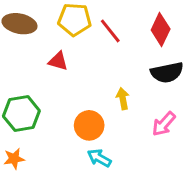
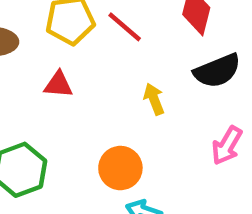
yellow arrow: (123, 99) -> (154, 99), moved

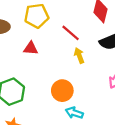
red line: (125, 27) -> (71, 33), moved

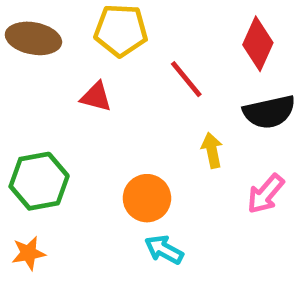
yellow arrow: (79, 56) -> (212, 150), moved

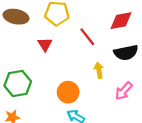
red diamond: (258, 44) -> (121, 21), turned 55
red triangle: (96, 97) -> (45, 44), turned 42

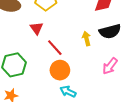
red line: (87, 37) -> (55, 48), moved
yellow arrow: (99, 70) -> (87, 38), moved

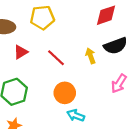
red triangle: (37, 28) -> (21, 52), moved, turned 40
red line: (55, 48) -> (56, 58), moved

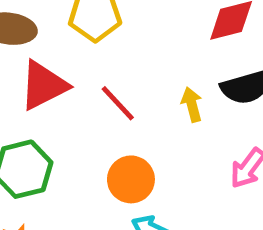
red triangle: (21, 52) -> (44, 85), size x1.6

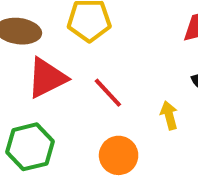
yellow arrow: (192, 104) -> (169, 115), moved

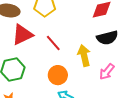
yellow arrow: (169, 115) -> (84, 55), size x1.5

